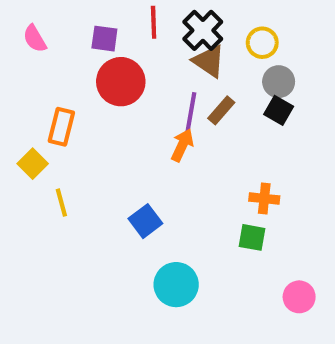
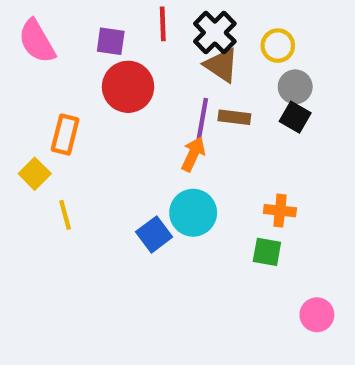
pink semicircle: (35, 39) -> (37, 41), size x1.5
brown rectangle: (221, 110) -> (234, 117), turned 56
cyan circle: (176, 285) -> (193, 213), moved

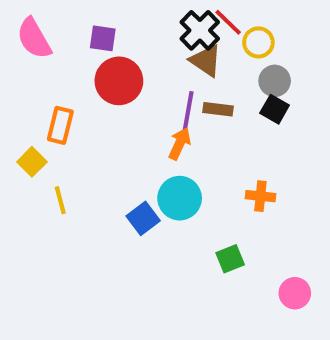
red line: (163, 24) -> (228, 22), moved, turned -44
green square: (267, 252) -> (230, 259), moved, turned -32

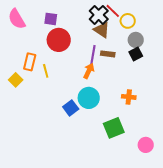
black square: (275, 109) -> (136, 54), turned 32
yellow line: (60, 200) -> (46, 71), moved
green square: (230, 259) -> (114, 128), size x1.5

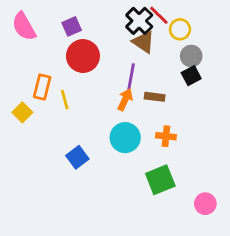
purple square: (51, 19) -> (72, 26), turned -32
brown rectangle: (108, 54) -> (155, 97), moved
orange cross: (129, 97) -> (166, 136), moved
blue square: (71, 108) -> (77, 157), moved

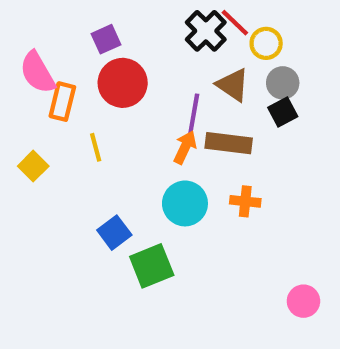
pink semicircle: (24, 26) -> (37, 72), moved
brown triangle: (143, 42) -> (233, 85), moved
orange rectangle: (42, 87) -> (62, 102), moved
brown rectangle: (155, 97) -> (229, 143), size x1.5
green square: (160, 180) -> (152, 266), moved

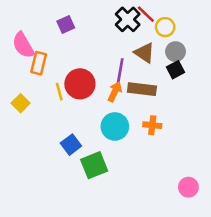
red circle: (123, 83) -> (80, 84), moved

